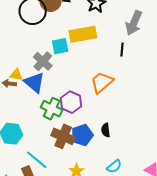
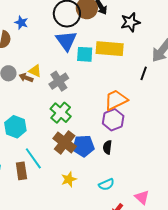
gray cross: (43, 61) -> (59, 81), moved
blue triangle: (34, 83) -> (66, 41), moved
purple hexagon: (71, 102) -> (113, 120), moved

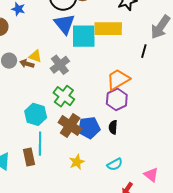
cyan square: (85, 54) -> (84, 36), size x1.5
cyan hexagon: (15, 127) -> (36, 114), moved
cyan line: (33, 158) -> (40, 144), turned 40

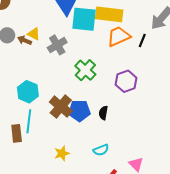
orange trapezoid: (118, 79) -> (119, 36), moved
green cross: (64, 96) -> (85, 70), moved
purple hexagon: (117, 99) -> (126, 81), moved
yellow star: (77, 162) -> (62, 153), moved

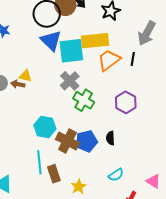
gray cross: (57, 45) -> (70, 81), moved
cyan hexagon: (28, 92) -> (45, 127), moved
brown rectangle: (17, 133) -> (54, 174), moved

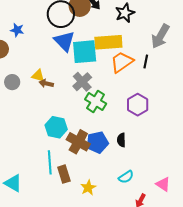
brown arrow: (18, 84) -> (46, 83), moved

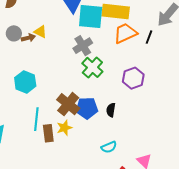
brown arrow: (46, 83) -> (28, 38), moved, turned 144
cyan hexagon: (56, 127) -> (25, 82), moved
yellow star: (88, 188) -> (64, 128), moved

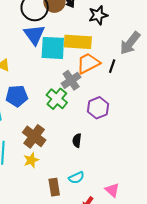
gray cross: (83, 46) -> (71, 80), moved
blue pentagon: (87, 108) -> (17, 96), moved
brown rectangle: (48, 133) -> (54, 187), moved

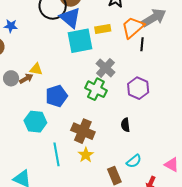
blue triangle: (34, 35) -> (70, 18), moved
yellow rectangle: (78, 42) -> (103, 29), size x0.6
gray arrow: (130, 43) -> (154, 18), turned -145
orange trapezoid: (88, 63) -> (133, 27), moved

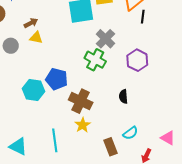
brown arrow: (26, 78) -> (31, 23), moved
blue pentagon: (56, 96) -> (57, 79), moved, turned 30
cyan line: (56, 154) -> (55, 140), moved

